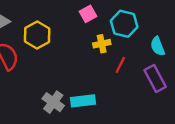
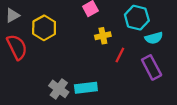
cyan hexagon: (124, 24) -> (137, 18), moved
cyan semicircle: (158, 46) -> (154, 38), turned -84

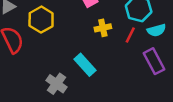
red line: (120, 55) -> (130, 35), moved
cyan rectangle: (86, 88) -> (85, 65), moved, turned 55

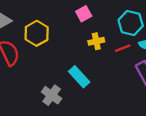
red line: (130, 35) -> (123, 48), turned 42

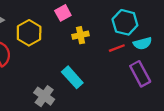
pink square: (84, 14) -> (63, 13), moved
yellow cross: (96, 41) -> (81, 35), moved

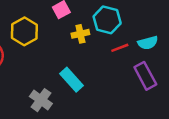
cyan hexagon: (125, 22) -> (107, 20), moved

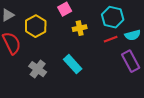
cyan hexagon: (107, 20) -> (113, 17), moved
gray cross: (41, 100) -> (38, 69), moved

